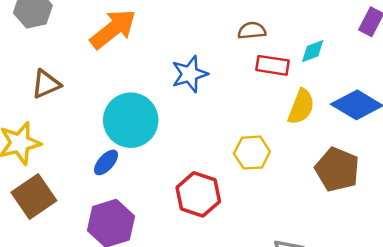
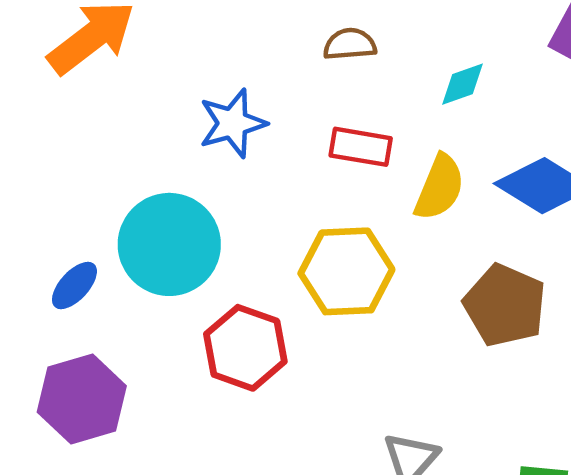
red rectangle: (273, 65) -> (361, 147), moved
cyan circle: (131, 120) -> (169, 244), moved
yellow hexagon: (252, 153) -> (346, 271), size x1.4

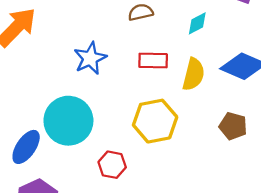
blue ellipse: (74, 285) -> (26, 147), size x1.4
brown pentagon: (505, 305) -> (233, 126), size x0.7
red hexagon: (245, 348) -> (112, 165), size x0.7

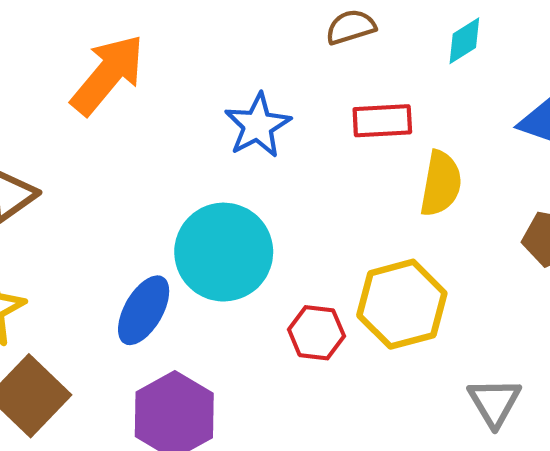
yellow semicircle: (193, 74) -> (441, 184), moved
yellow hexagon: (155, 121) -> (402, 304), moved

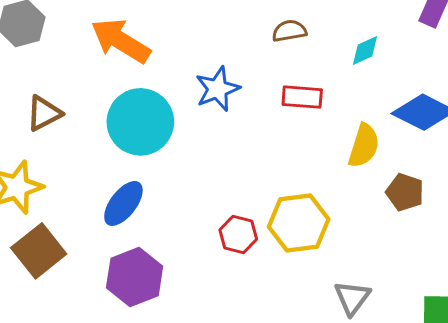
orange arrow: (108, 75) -> (121, 41), turned -106
yellow semicircle: (441, 184) -> (364, 146), moved
cyan circle: (224, 252) -> (140, 122), moved

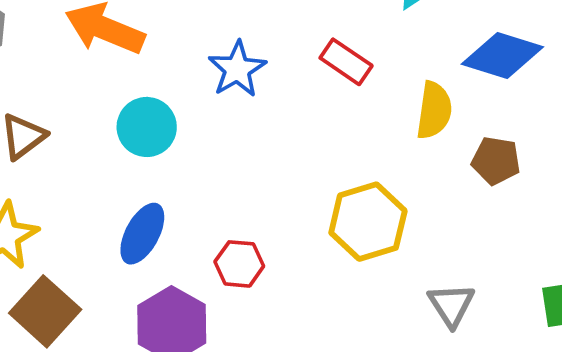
red rectangle: (302, 97) -> (346, 62), turned 39
cyan circle: (140, 122) -> (147, 127), size x0.7
red hexagon: (238, 234) -> (239, 264), moved

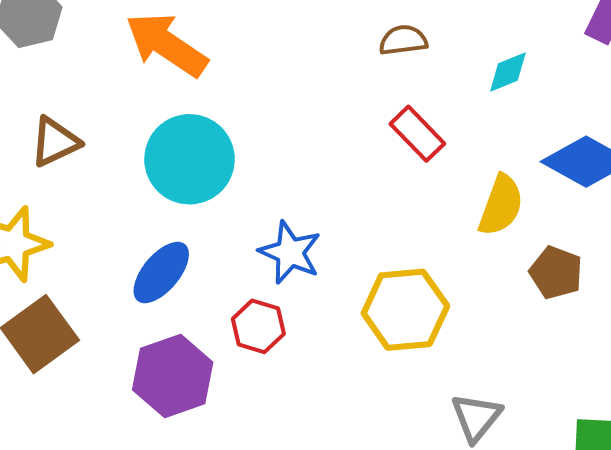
blue star: (237, 69) -> (290, 252), moved, turned -30
cyan circle: (147, 127) -> (190, 159), size x1.4

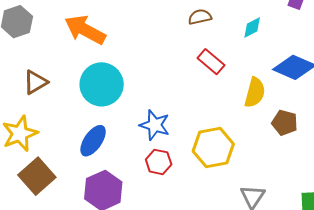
red hexagon: (258, 326) -> (159, 162), moved

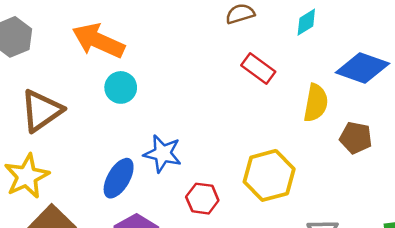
brown triangle: (35, 82) -> (41, 111), size x1.4
cyan circle: (102, 84) -> (121, 87), moved, size x0.6
blue star: (155, 125) -> (163, 154), moved

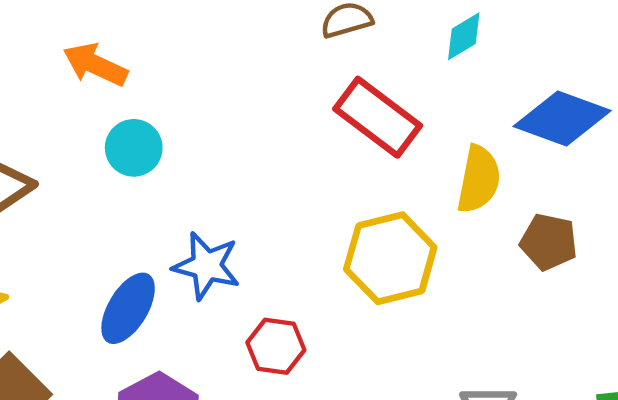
orange arrow: (98, 41) -> (95, 65), size x0.7
red rectangle: (258, 68) -> (378, 117), size x1.4
yellow hexagon: (269, 175) -> (390, 258), moved

